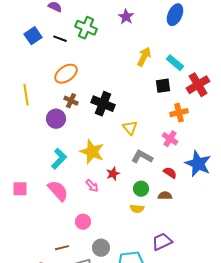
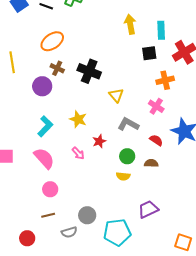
yellow arrow: (144, 57) -> (130, 24), turned -36
cyan rectangle: (175, 63) -> (161, 30), turned 48
yellow star: (92, 152) -> (78, 119), size x0.7
pink circle: (83, 222) -> (50, 189), moved

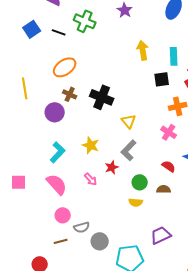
gray L-shape: (128, 124) -> (129, 150), moved, turned -75
gray semicircle: (69, 232) -> (82, 227), moved

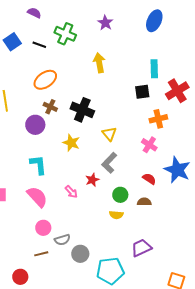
yellow arrow: (143, 50) -> (99, 63), moved
yellow star: (91, 145) -> (71, 143), moved
cyan L-shape: (58, 152) -> (38, 165), turned -50

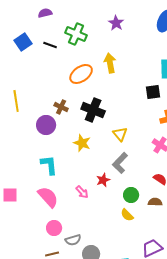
purple semicircle: (34, 13) -> (45, 13), turned -40
orange ellipse: (45, 80) -> (81, 74), moved
yellow semicircle: (116, 215) -> (127, 215), turned 40

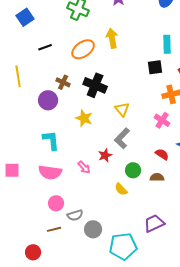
black line: (50, 45) -> (45, 47), moved, turned -40
pink semicircle: (48, 197) -> (50, 172), turned 140
yellow semicircle: (127, 215) -> (121, 189), moved

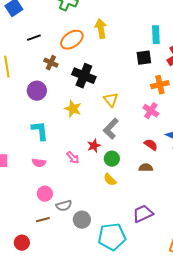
brown cross: (63, 82) -> (51, 63), moved
green circle: (133, 170) -> (112, 159), moved
pink semicircle: (50, 172) -> (39, 163), size x0.6

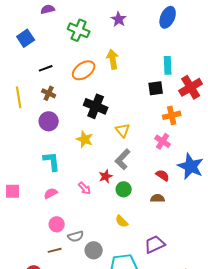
brown cross: (51, 63) -> (49, 93), moved
pink semicircle: (39, 163) -> (51, 193), turned 144
yellow semicircle: (110, 180) -> (122, 221), moved

